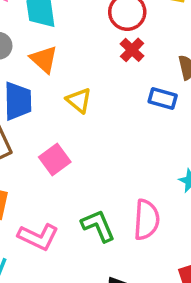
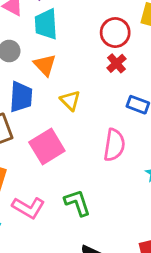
pink square: (55, 159) -> (47, 146), size x1.4
pink semicircle: (146, 220) -> (114, 145), moved

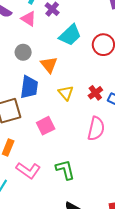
cyan trapezoid: (46, 24) -> (70, 35), moved, turned -135
red cross: (116, 63) -> (95, 93), moved
pink square: (47, 146) -> (46, 126), size x0.7

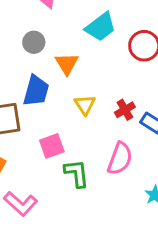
green L-shape: (65, 170) -> (77, 173), moved

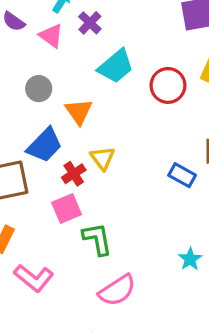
blue trapezoid: (36, 91) -> (45, 145), turned 32
red cross: (125, 110) -> (74, 174), moved
pink semicircle: (120, 159) -> (117, 290), moved, turned 40

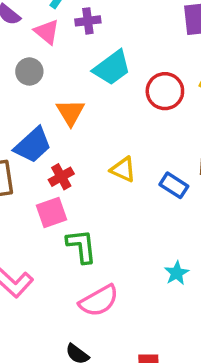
purple cross: (90, 23) -> (88, 21), turned 35
gray circle: (39, 89) -> (29, 71), moved
yellow triangle: (103, 158) -> (123, 169), moved, turned -32

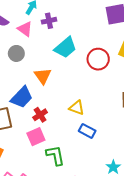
blue rectangle: (174, 185) -> (87, 131), moved

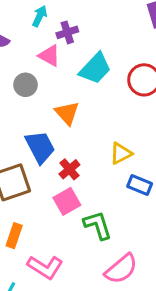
pink triangle: (25, 29) -> (49, 56), moved
blue trapezoid: (22, 97) -> (40, 147), turned -65
yellow triangle: (77, 108) -> (121, 153), turned -42

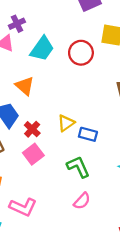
yellow triangle: (121, 153) -> (66, 123), moved
green L-shape: (98, 225) -> (78, 167), moved
pink semicircle: (121, 269) -> (82, 201), size x0.7

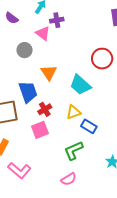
cyan trapezoid: (42, 49) -> (80, 85), moved, turned 80
green L-shape: (78, 167) -> (73, 151), turned -105

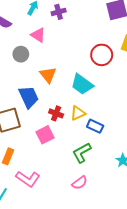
purple cross: (57, 20) -> (59, 12), moved
red cross: (45, 109) -> (56, 113), moved, turned -32

